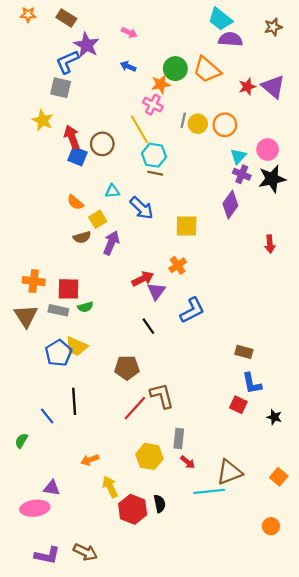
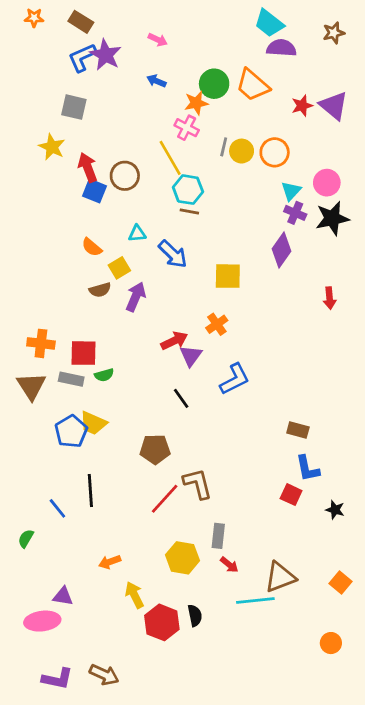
blue L-shape: (67, 62) -> (82, 58), moved

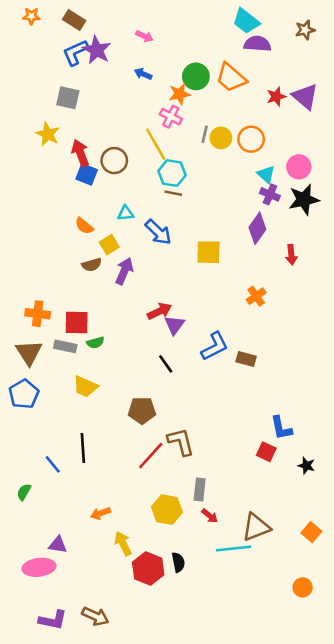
cyan triangle: (291, 191) -> (266, 174), turned -30
red arrow: (330, 298) -> (291, 255), moved
orange cross: (217, 324) -> (256, 296), moved
brown rectangle: (298, 430) -> (246, 359), moved
blue pentagon: (71, 431) -> (24, 394), moved

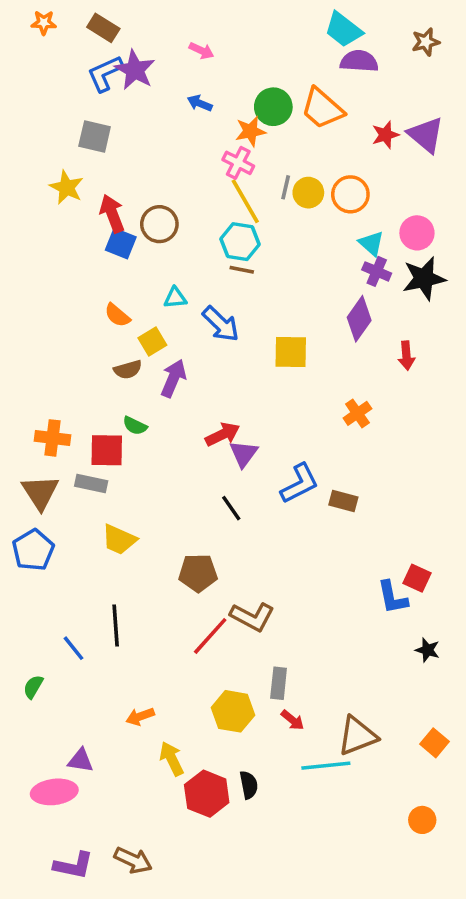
yellow line: (156, 144) -> (245, 201), moved
green semicircle: (95, 343) -> (135, 426), moved, turned 42
brown L-shape: (181, 442) -> (252, 617), turned 132
red square: (266, 452) -> (417, 578), moved

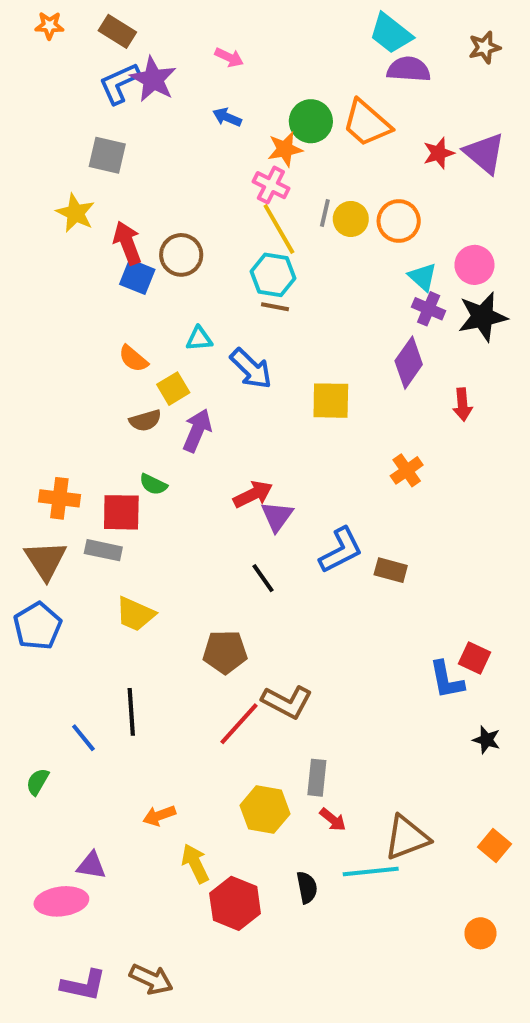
black semicircle: (249, 785) -> (307, 887), moved

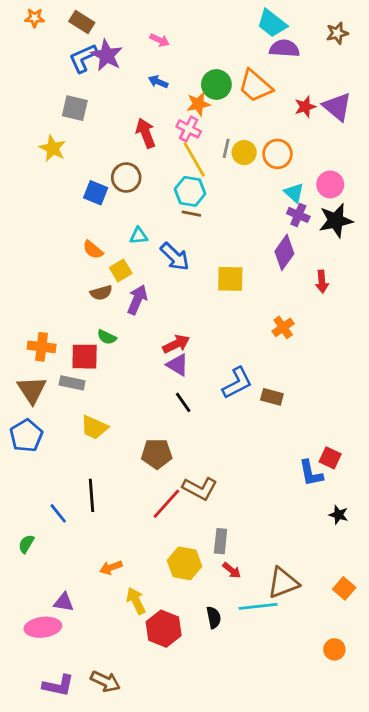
red arrow: (127, 243) -> (146, 133), moved
purple triangle: (277, 516) -> (178, 365), moved, turned -35

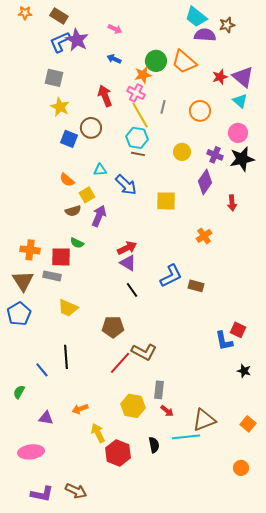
brown star: (337, 33) -> (227, 25), moved
yellow star: (53, 148) -> (60, 107), moved
yellow circle: (244, 153) -> (182, 152), moved
cyan triangle: (294, 193) -> (240, 101), moved
purple triangle: (64, 602) -> (46, 418), moved

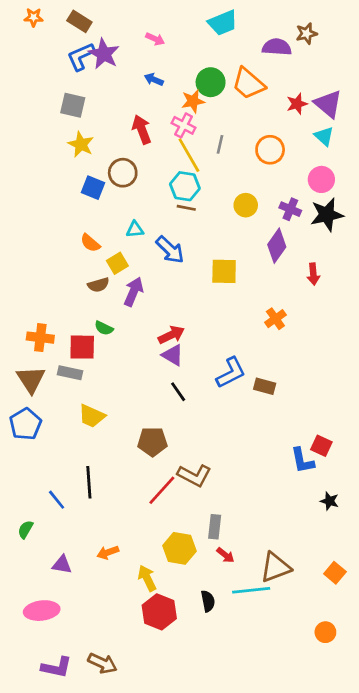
cyan trapezoid: (196, 17) -> (223, 23), moved, turned -60
yellow arrow: (98, 433) -> (147, 578), moved

